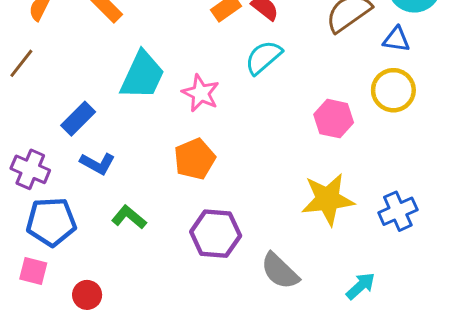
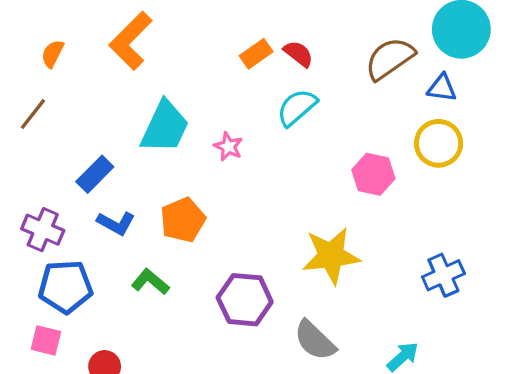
pink star: (201, 93) -> (228, 147), size x0.7
orange pentagon: (195, 159) -> (183, 220), moved
yellow star: (328, 199) -> (331, 256), moved

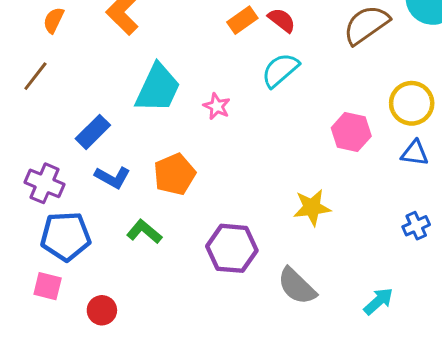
blue triangle: (442, 88) -> (415, 153), moved
yellow star: (331, 256) -> (312, 208), size x0.7
blue cross: (443, 275) -> (416, 226), size x0.7

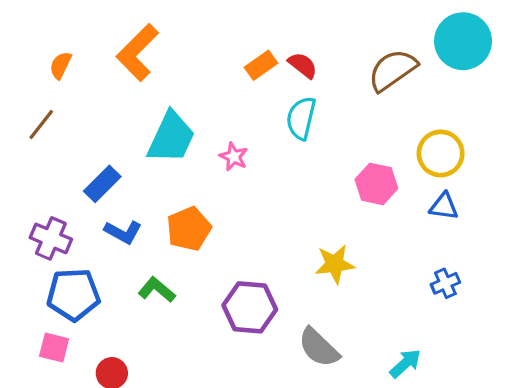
cyan semicircle: (280, 70) -> (301, 118), turned -36

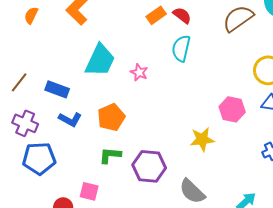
brown line: (41, 125) -> (19, 82), moved
blue rectangle: (102, 184) -> (57, 89), turned 65
pink hexagon: (376, 184) -> (232, 109), moved
green L-shape: (157, 290) -> (110, 155), moved, turned -35
pink square: (54, 347) -> (89, 191), moved

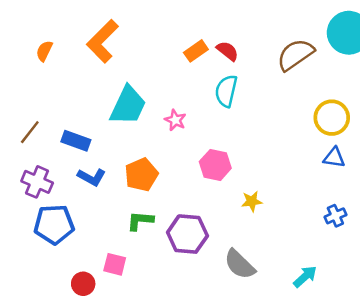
pink hexagon: (232, 109) -> (215, 165), moved
yellow star: (202, 139) -> (252, 201), size x0.7

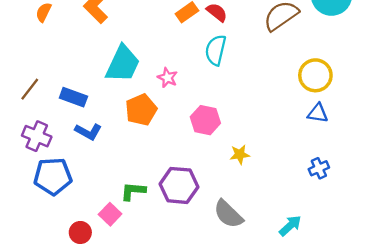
orange pentagon: (141, 175) -> (141, 110), moved
green L-shape: (140, 221) -> (133, 191), moved
pink square: (115, 264) -> (110, 214), turned 30

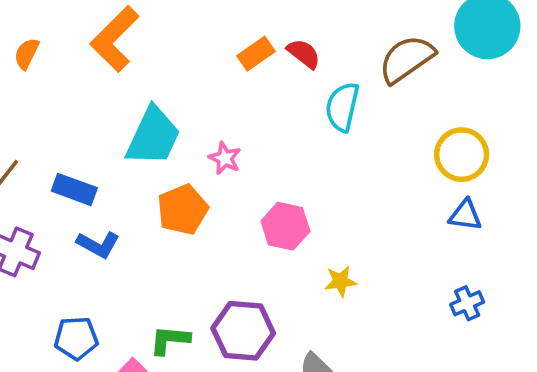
cyan semicircle: (216, 50) -> (342, 107), moved
blue pentagon: (53, 176) -> (76, 338), moved, size x0.7

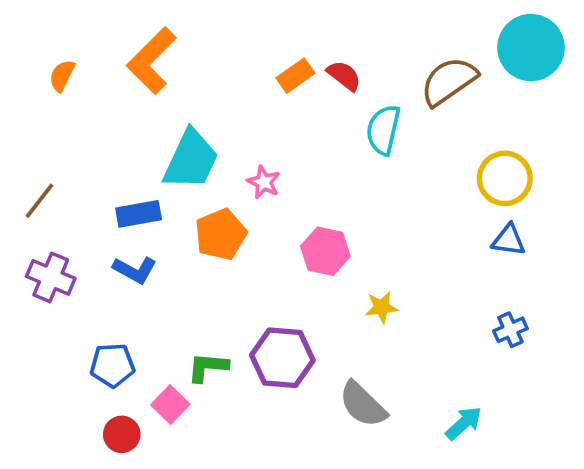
blue rectangle: (74, 189) -> (139, 214), moved, turned -30

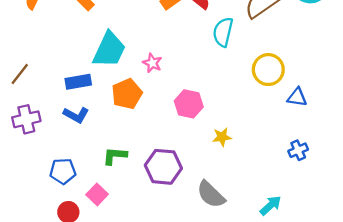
yellow circle: (505, 178) -> (268, 70), moved
purple cross: (51, 277) -> (26, 119), turned -36
green L-shape: (208, 367) -> (115, 156), moved

